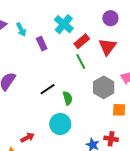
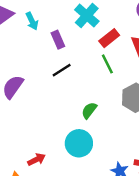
black line: (48, 89) -> (62, 70), moved
green semicircle: (68, 98) -> (89, 110), turned -128

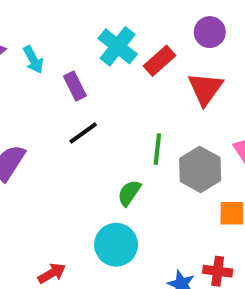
red rectangle: (109, 38) -> (160, 61), moved
green line: (107, 64) -> (157, 149), moved, turned 36

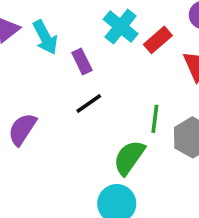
cyan arrow: (33, 60) -> (45, 37), size x1.4
green semicircle: (129, 193) -> (129, 158), size x1.5

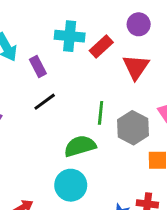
cyan cross: (121, 27) -> (70, 36), turned -32
green semicircle: (129, 158) -> (80, 146), turned 40

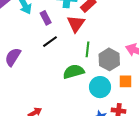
red triangle: (136, 67) -> (76, 24), moved
cyan circle: (71, 185) -> (100, 87), moved

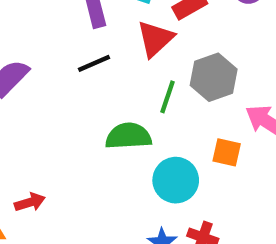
gray hexagon: (109, 59) -> (214, 77), moved
orange square: (125, 81) -> (227, 152), moved

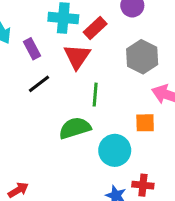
gray hexagon: (214, 77) -> (142, 57), moved

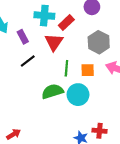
orange square: (145, 123) -> (88, 70), moved
cyan circle: (115, 150) -> (78, 95), moved

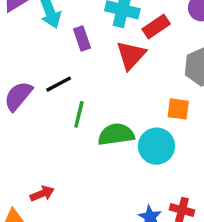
black line: (28, 61) -> (59, 84), moved
green line: (66, 68) -> (79, 114), moved

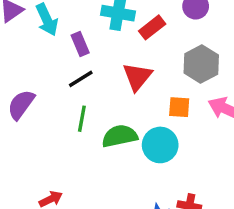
red triangle: (131, 55) -> (137, 77), moved
black line: (59, 84) -> (81, 79), moved

